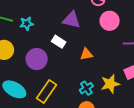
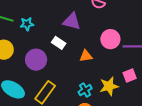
pink circle: (110, 21) -> (110, 39), moved

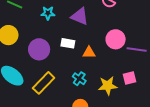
cyan star: (27, 24) -> (48, 13), moved
white rectangle: (59, 43) -> (68, 43), moved, turned -32
cyan cross: (85, 90) -> (79, 79), moved, turned -32

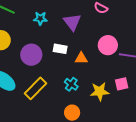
purple triangle: (80, 16) -> (72, 22), turned 30

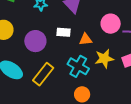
cyan cross: (71, 84) -> (78, 66), size x1.5
yellow star: (100, 92) -> (104, 59), moved

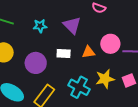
orange triangle: (85, 39) -> (89, 52), moved

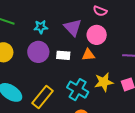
pink circle: (110, 44) -> (97, 35), moved
purple circle: (36, 63) -> (38, 52), moved

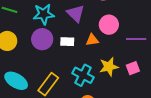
cyan star: (41, 27) -> (44, 14), size x1.5
pink circle: (97, 35) -> (109, 25), moved

